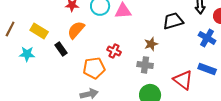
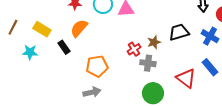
black trapezoid: (173, 21) -> (179, 32), moved
red cross: (114, 51) -> (134, 49), moved, turned 32
blue rectangle: (207, 69) -> (210, 67), turned 30

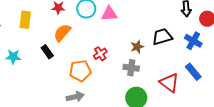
yellow rectangle: (42, 29) -> (25, 20), moved, turned 66
red cross: (134, 49) -> (100, 54), moved

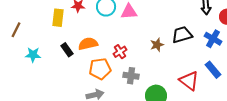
yellow rectangle: (25, 20) -> (58, 18), moved
orange semicircle: (62, 33) -> (88, 44), moved, turned 36
gray cross: (131, 68) -> (131, 76), moved

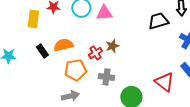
black trapezoid: (182, 35) -> (158, 21), moved
brown star: (157, 45) -> (112, 46), moved

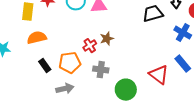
orange semicircle: (63, 45) -> (37, 38), moved
black rectangle: (42, 51) -> (45, 66), moved

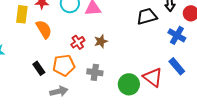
orange semicircle: (37, 38) -> (44, 29), moved, turned 72
red cross: (90, 46) -> (78, 42), moved
green circle: (126, 90) -> (129, 84), moved

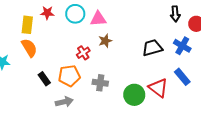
black trapezoid: (147, 16) -> (152, 48), moved
orange semicircle: (44, 29) -> (29, 48), moved
brown star: (101, 41) -> (105, 41), moved

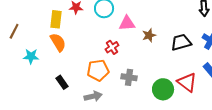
pink triangle: (98, 19) -> (127, 23), moved
brown star: (105, 41) -> (149, 35), moved
black rectangle: (44, 79) -> (62, 82), moved

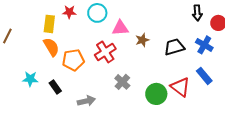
red cross: (112, 47) -> (105, 52), size x1.5
cyan star: (31, 56) -> (30, 79), moved
orange pentagon: (98, 70) -> (73, 60), moved
gray cross: (129, 77) -> (122, 82), turned 35

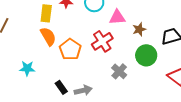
orange pentagon: (73, 60) -> (70, 49), turned -30
black rectangle: (55, 87) -> (61, 87), moved
green circle: (156, 94) -> (146, 55), moved

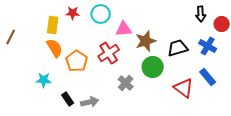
brown star: (139, 29) -> (146, 41), size x1.5
cyan star: (27, 68) -> (44, 80), moved

